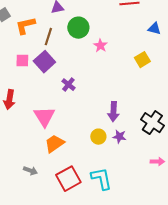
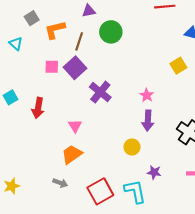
pink star: (100, 46) -> (147, 95), moved
purple cross: (68, 85) -> (100, 92), size x1.5
pink triangle: (44, 117) -> (75, 126), size x0.6
purple star: (119, 137) -> (154, 172), moved
orange trapezoid: (54, 144) -> (72, 154), moved

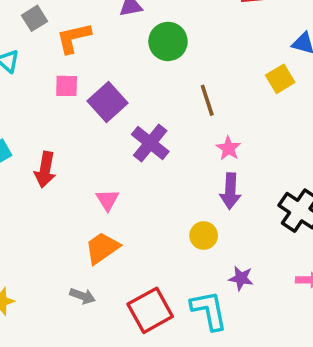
brown line: (79, 41) -> (207, 100), moved, turned -36
yellow square: (178, 66) -> (280, 79), moved
pink square: (52, 67) -> (67, 86), moved

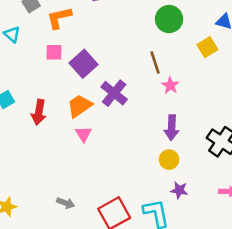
green circle: (168, 41) -> (169, 19), moved
pink star: (229, 148) -> (170, 85), moved
yellow circle: (204, 236) -> (169, 160), moved
orange trapezoid: (102, 248) -> (80, 106), moved

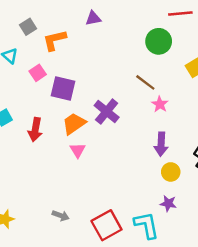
pink square: (54, 52) -> (38, 73), moved, turned -35
brown line: (155, 62) -> (145, 82), turned -35
purple square: (83, 64) -> (63, 88), moved, turned -35
yellow circle: (169, 160) -> (171, 172), moved

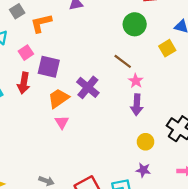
red arrow: (35, 130) -> (24, 83), moved
purple arrow: (161, 144) -> (137, 105), moved

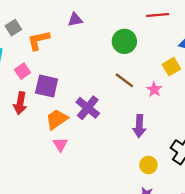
green circle: (135, 24) -> (124, 41), moved
pink star: (136, 81) -> (154, 89), moved

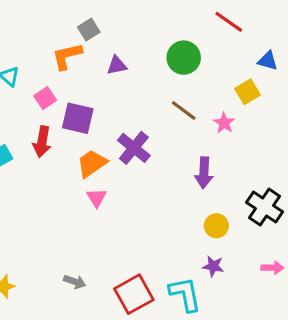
red line: (158, 15) -> (229, 22), turned 40
purple triangle: (75, 20) -> (117, 65), moved
gray square: (13, 28) -> (89, 30), moved

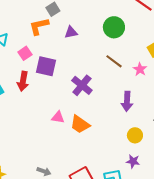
orange trapezoid: (92, 163) -> (80, 124), moved, turned -110
pink triangle: (96, 198) -> (58, 117), turned -48

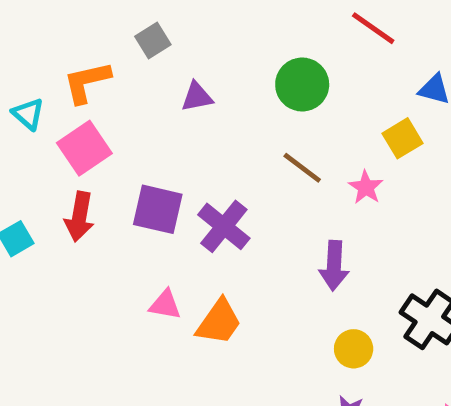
orange L-shape: (39, 26) -> (87, 82), moved
pink square: (25, 53) -> (84, 148), size x1.5
purple square: (46, 66) -> (158, 209), moved
orange trapezoid: (80, 124) -> (219, 322), turned -90

